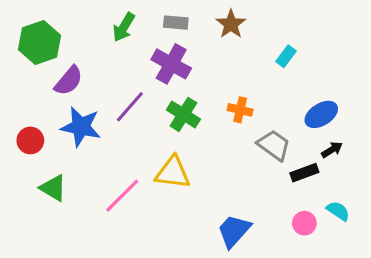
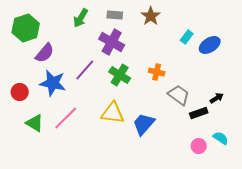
blue ellipse: (321, 114) -> (210, 45), moved
pink line: (122, 196) -> (66, 118), moved
blue trapezoid: (234, 231) -> (144, 124), moved

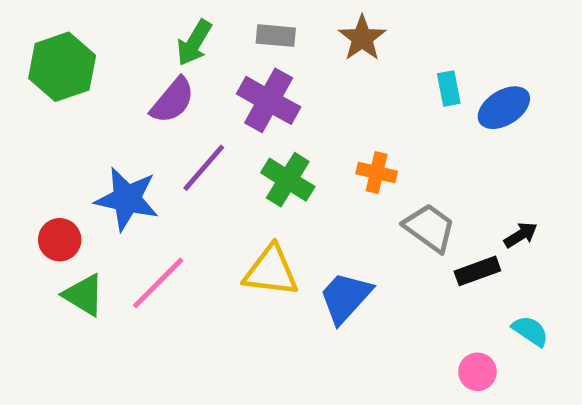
cyan rectangle: (187, 37) -> (449, 88), turned -48
purple semicircle: (45, 53) -> (173, 100), moved
red circle: (20, 92) -> (60, 240), moved
pink circle: (199, 146) -> (477, 372), moved

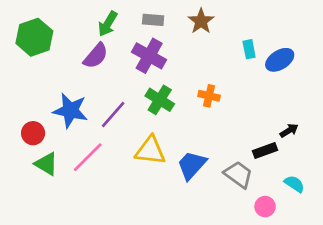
purple line: (204, 168) -> (113, 115), moved
gray trapezoid: (429, 228) -> (238, 175), moved

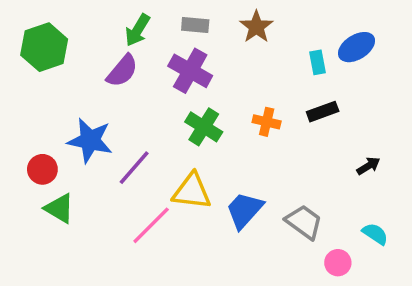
blue ellipse: (280, 60) -> (357, 47), moved
purple line: (113, 115) -> (134, 168), moved
black rectangle: (265, 151) -> (323, 112), moved
pink line: (88, 157) -> (151, 225), moved

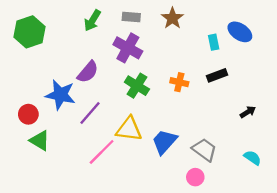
blue ellipse: (357, 47) -> (240, 32), turned 65
purple semicircle: (122, 71) -> (88, 72), moved
pink circle: (338, 263) -> (195, 177), moved

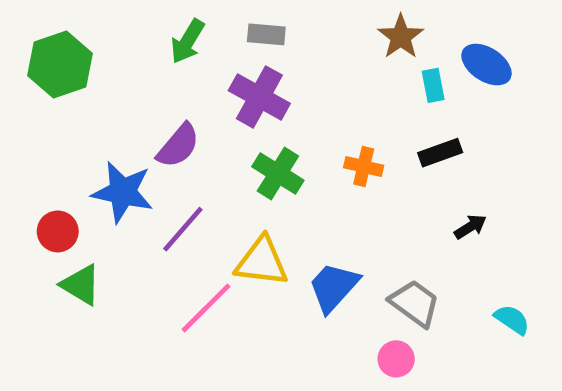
brown star: (172, 18) -> (401, 37), moved
black arrow: (248, 112) -> (470, 227), moved

